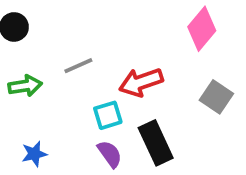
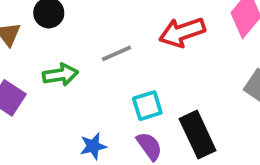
red arrow: (141, 82) -> (182, 32), moved
blue star: (34, 154) -> (93, 146), moved

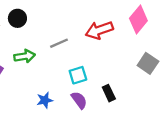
black rectangle: (198, 135) -> (109, 93), size x0.6

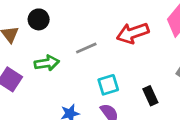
black rectangle: (109, 93) -> (150, 96), moved

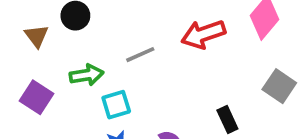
cyan square: (108, 85) -> (116, 105), moved

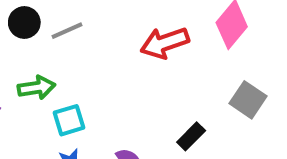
gray line: (140, 55) -> (67, 31), moved
black rectangle: (227, 119) -> (191, 136), turned 70

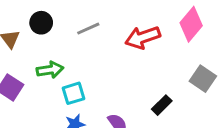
gray line: (67, 31) -> (88, 29), moved

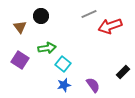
gray line: (88, 29) -> (89, 14), moved
cyan square: (74, 93) -> (63, 64), turned -35

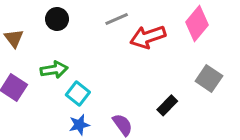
black circle: (41, 16) -> (57, 19), moved

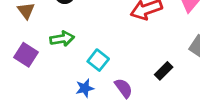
cyan square: (78, 93) -> (98, 60), moved

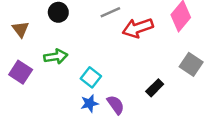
blue star: (85, 88) -> (90, 103), moved

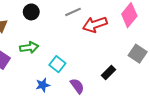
blue star: (90, 103) -> (43, 85), moved

